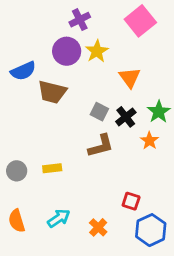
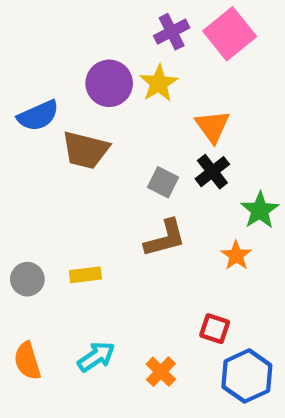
purple cross: (80, 20) -> (172, 32), moved
green star: (159, 112) -> (260, 210), moved
black cross: (126, 117) -> (212, 172), moved
orange star: (149, 141) -> (236, 255), moved

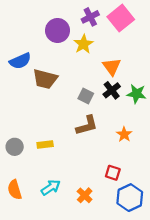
purple circle: (109, 83) -> (57, 30), moved
green star: (260, 210) -> (137, 94), moved, turned -30

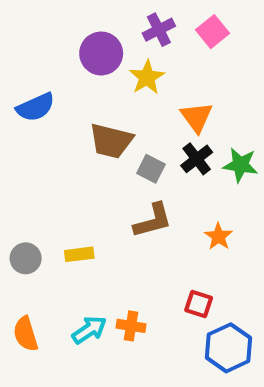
pink square: (121, 18) -> (213, 32), size x0.7
brown trapezoid: (45, 79) -> (111, 141), moved
orange cross: (85, 195) -> (131, 326), moved, turned -35

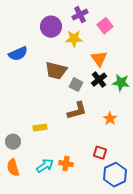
pink square: (213, 32) -> (105, 26), moved
yellow star: (147, 77) -> (74, 39), turned 30
gray circle: (26, 258) -> (13, 142), moved

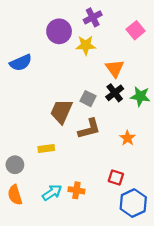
pink square: (105, 26) -> (136, 30), moved
brown trapezoid: (56, 71) -> (61, 111), moved, turned 100

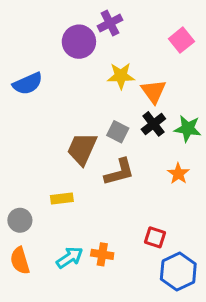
purple cross: (93, 17) -> (110, 23), moved
yellow star: (86, 45) -> (121, 76), moved
orange star: (127, 138) -> (178, 174), moved

